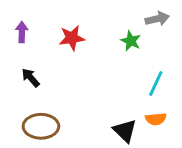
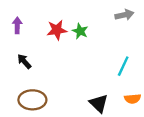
green star: (131, 41) -> (80, 31), moved
orange semicircle: (156, 119) -> (133, 99), moved

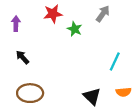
gray arrow: (124, 15) -> (103, 14), moved, turned -42
red star: (57, 30) -> (53, 14), moved

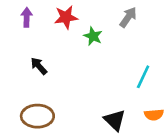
purple arrow: (16, 24) -> (27, 17), moved
black arrow: (22, 57) -> (39, 66), moved

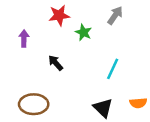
purple arrow: (27, 17) -> (24, 38), moved
black arrow: (39, 66) -> (56, 63), moved
cyan line: (143, 77) -> (113, 69), moved

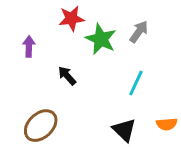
gray arrow: (115, 15) -> (139, 32), moved
green star: (84, 32) -> (101, 39), size x1.5
brown ellipse: (34, 104) -> (41, 126), turned -44

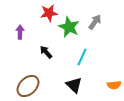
cyan line: (136, 83) -> (82, 57), moved
black triangle: (124, 130) -> (74, 85), moved

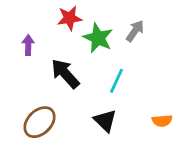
black arrow: (46, 52) -> (65, 74), size x1.6

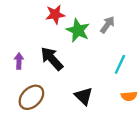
purple arrow: (28, 45) -> (19, 61), moved
cyan line: (117, 81) -> (120, 64), moved

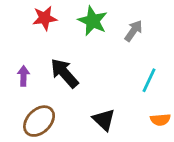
red star: (55, 14) -> (45, 18), moved
green star: (78, 30) -> (93, 21), moved

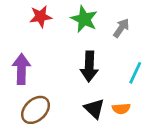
black arrow: (64, 73) -> (89, 66), moved, turned -136
purple arrow: (24, 76) -> (21, 69), size x1.6
orange semicircle: (160, 120) -> (121, 109), moved

